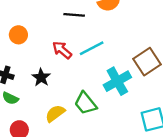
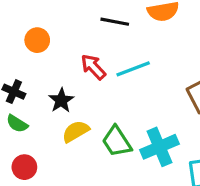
cyan cross: (117, 81) -> (159, 147), moved
yellow semicircle: (55, 113) -> (76, 131), moved

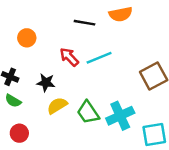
black star: (61, 100) -> (46, 83), turned -30

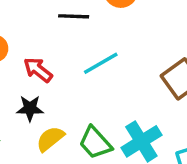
red arrow: (69, 57) -> (38, 70), moved

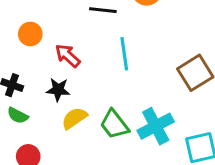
cyan line: (101, 63) -> (124, 54), turned -72

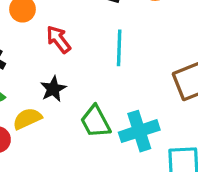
black star: (58, 90) -> (53, 89), moved, turned 30
yellow semicircle: (74, 118) -> (27, 119), moved

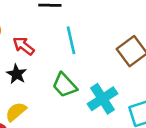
black star: (53, 89) -> (17, 74), moved
green trapezoid: (95, 122) -> (65, 85), moved

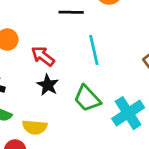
black star: (17, 74) -> (48, 85), moved
yellow semicircle: (16, 112) -> (35, 127), turned -135

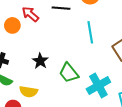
cyan line: (94, 50) -> (90, 32), moved
red arrow: (43, 56) -> (30, 14), moved

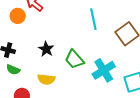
yellow semicircle: (29, 92) -> (46, 79), moved

